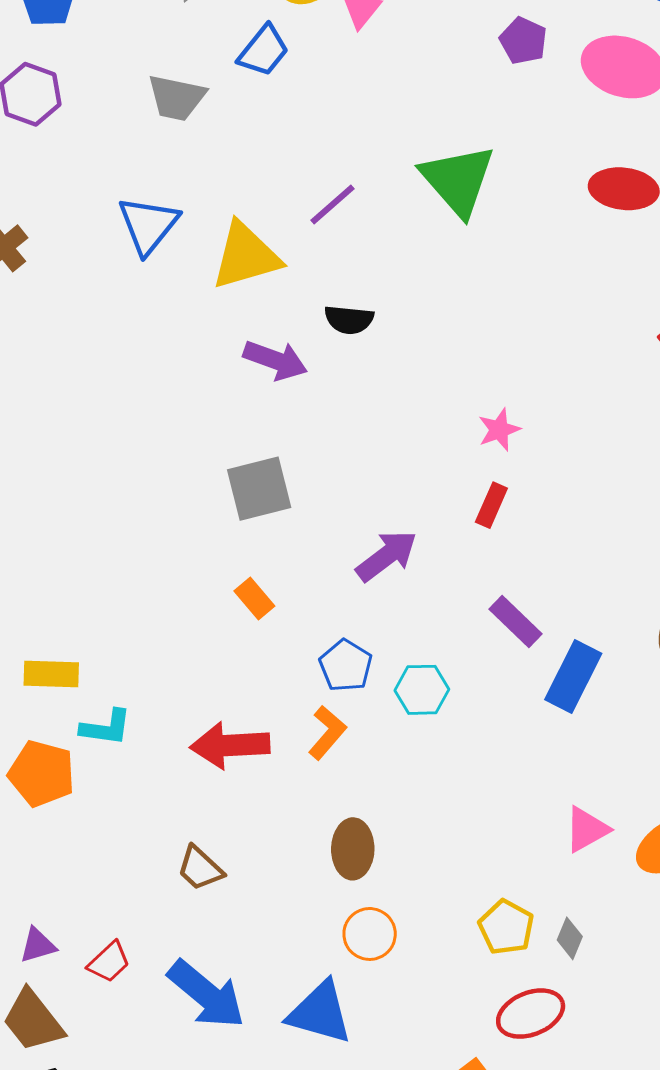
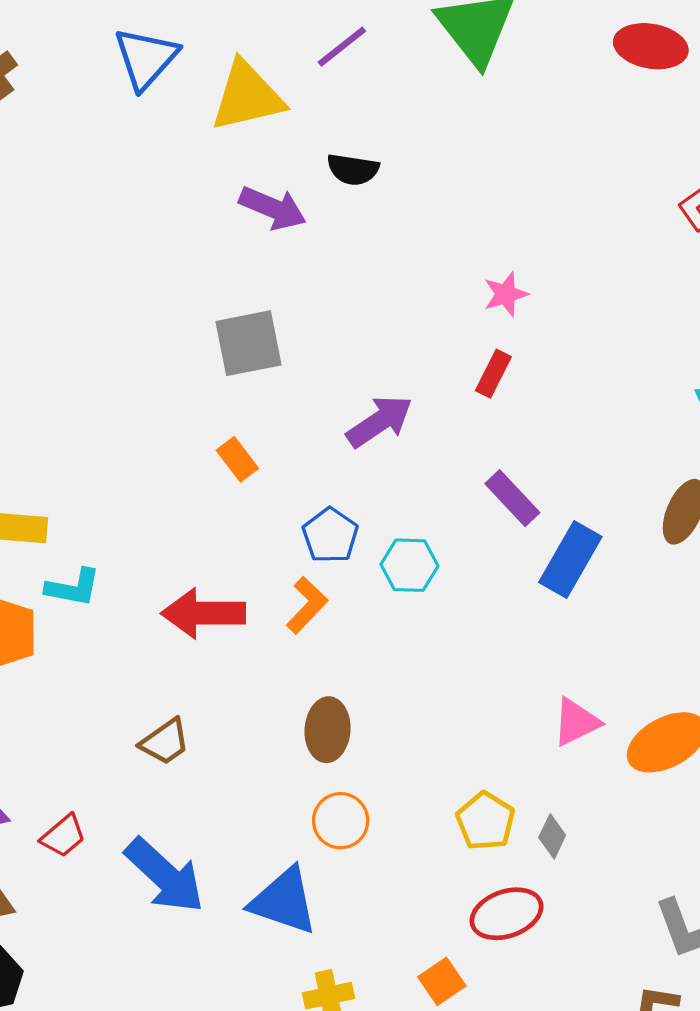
brown trapezoid: (200, 868) -> (165, 742), turned -81

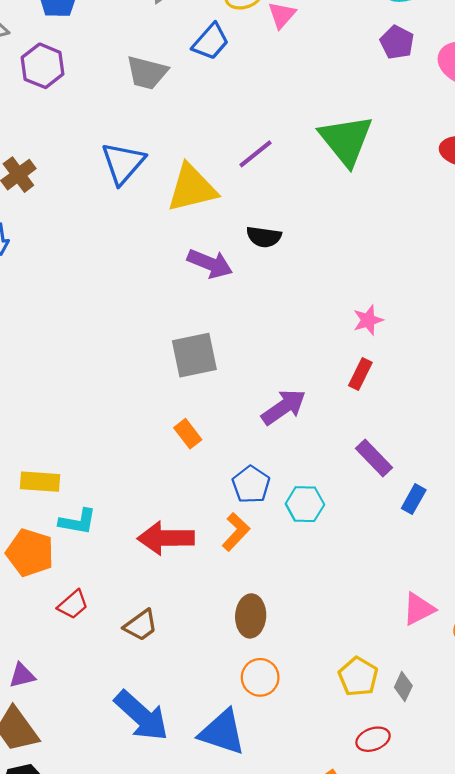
blue rectangle: (570, 559) -> (414, 499), size x0.6
red trapezoid: (63, 836) -> (73, 605), moved
red ellipse: (507, 914) -> (373, 739), size x0.7

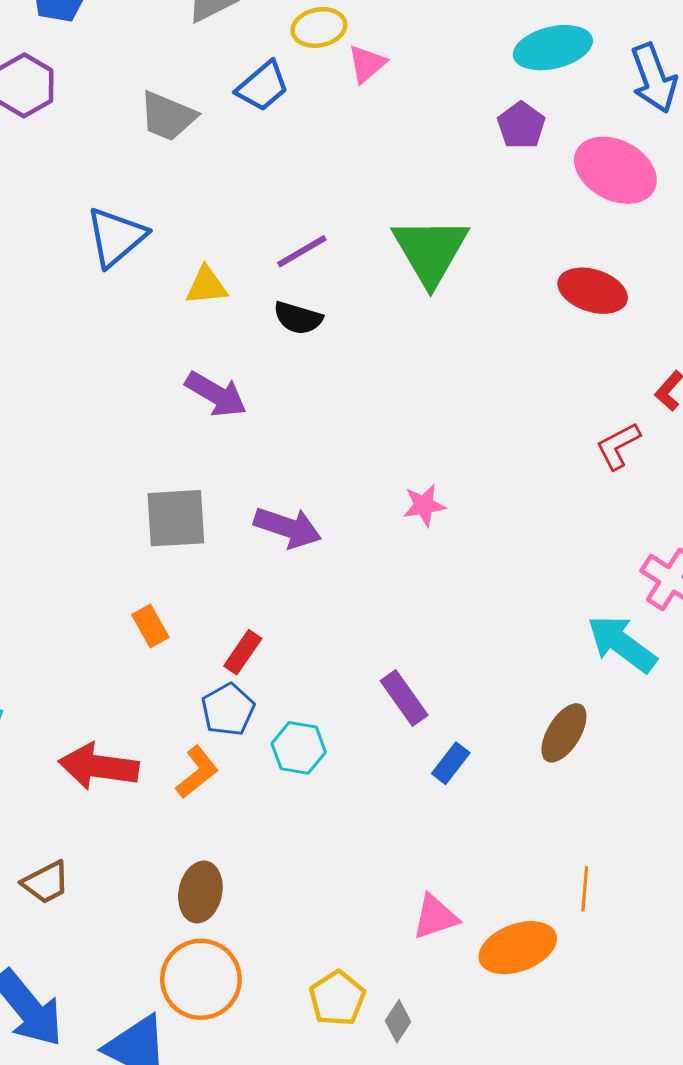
yellow triangle: (192, 188) -> (206, 286), size x0.6
black semicircle: (264, 237) -> (298, 318), moved
red rectangle: (360, 374) -> (243, 652), moved
purple arrow: (284, 407) -> (288, 527), moved, turned 45
orange circle: (260, 677) -> (201, 979), size x1.5

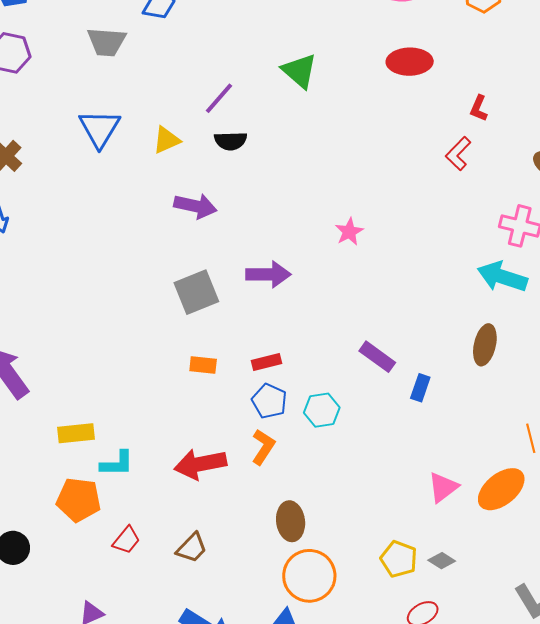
green triangle: (430, 251) -> (299, 71), size x0.7
orange rectangle: (150, 626) -> (203, 365), turned -36
red rectangle: (243, 652) -> (267, 362), turned 60
gray diamond: (398, 1021) -> (442, 561), turned -72

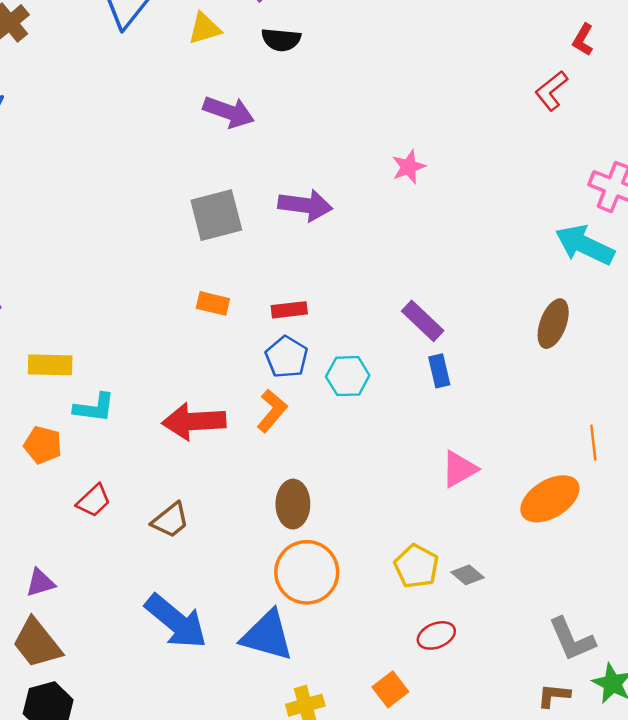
blue rectangle: (420, 388) -> (439, 371), moved, turned -40
pink triangle: (443, 487) -> (459, 469), moved
orange pentagon: (79, 500) -> (43, 445), size x0.7

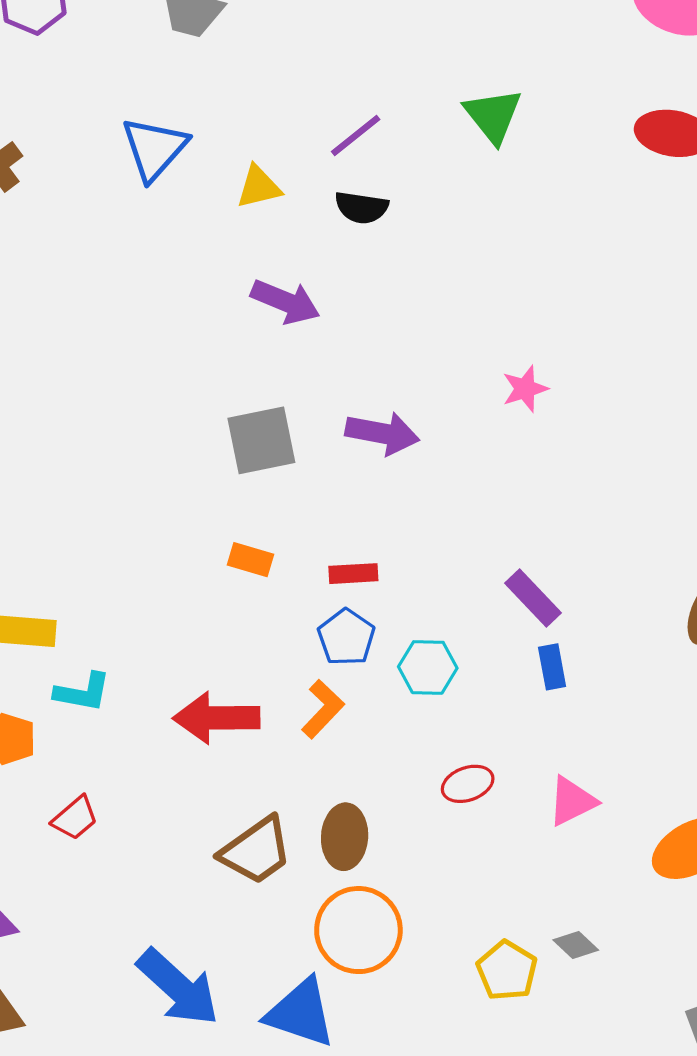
brown trapezoid: (170, 520) -> (256, 851), moved, size x1.4
yellow pentagon: (416, 566) -> (507, 971), moved
red ellipse: (436, 635) -> (468, 784), moved

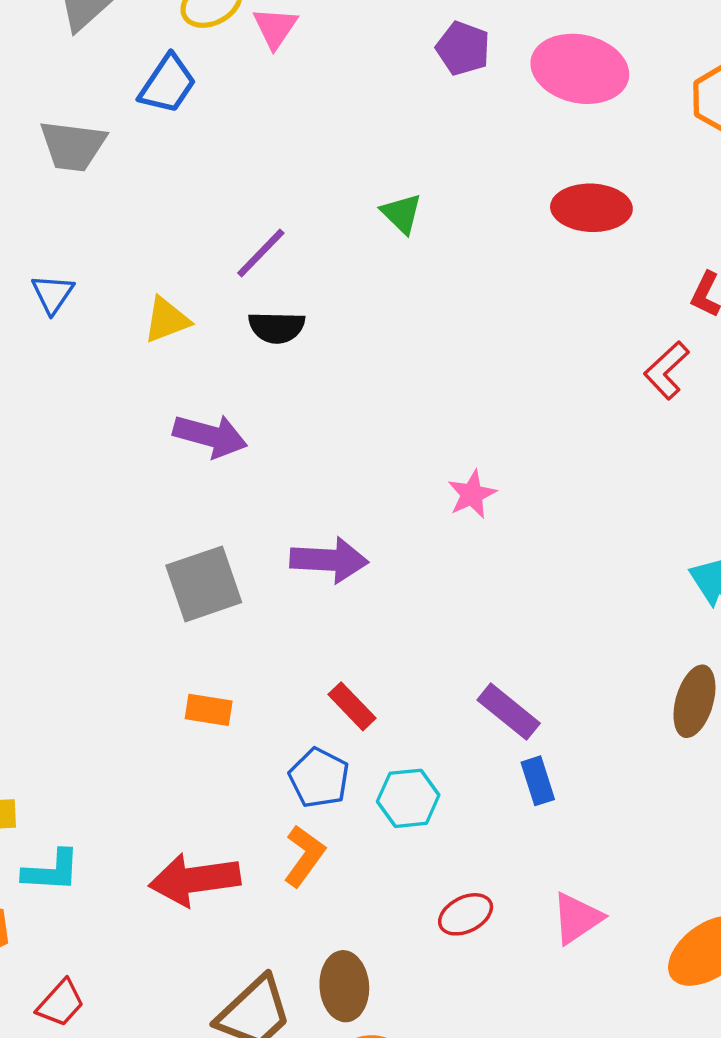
green triangle: (493, 115) -> (402, 213), size x0.7
blue triangle: (154, 148) -> (53, 294), size x0.6
red rectangle: (353, 574) -> (352, 706), moved, turned 57

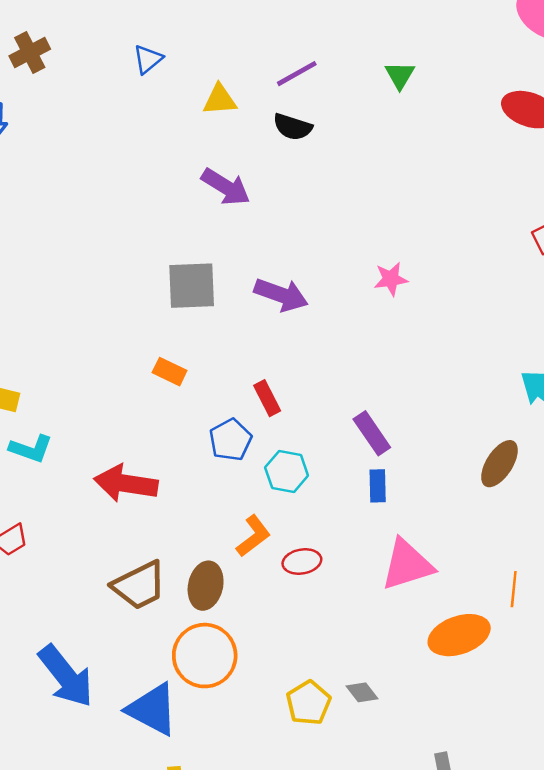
orange L-shape: (304, 856) -> (253, 536), moved
pink triangle: (577, 918) -> (407, 565), moved, size x1.4

